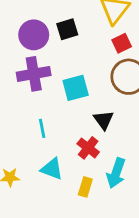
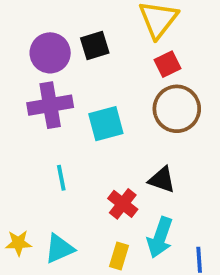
black triangle: (103, 120) -> (162, 180), moved, turned -35
cyan triangle: (52, 169) -> (59, 249), moved, turned -45

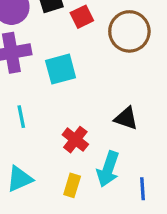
red square: (167, 64) -> (82, 17), moved
brown circle: (177, 109) -> (129, 31), moved
black triangle: (162, 180) -> (126, 118), moved

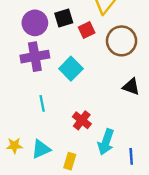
cyan square: (61, 69) -> (71, 69), turned -30
black triangle: (126, 118) -> (131, 87), moved
yellow rectangle: (72, 185) -> (70, 161), moved

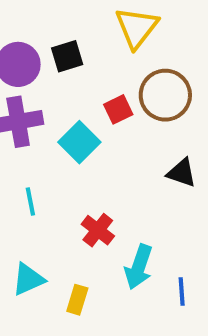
red square: (87, 30) -> (118, 109), moved

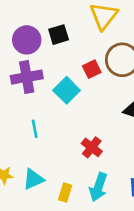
red cross: (98, 230) -> (92, 147), moved
cyan arrow: (139, 267) -> (98, 187), moved

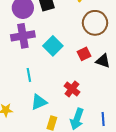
red square: (92, 69) -> (84, 54), moved
cyan triangle: (33, 179) -> (39, 102), moved

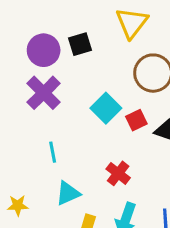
purple cross: (23, 36) -> (44, 93), turned -35
cyan square: (53, 46) -> (106, 108), moved

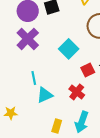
red square: (136, 120) -> (88, 70), moved
cyan triangle: (68, 193) -> (45, 95), moved

